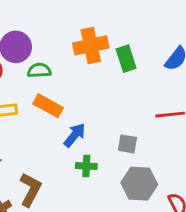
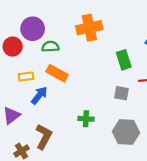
green rectangle: (126, 59) -> (124, 60), moved
blue arrow: (75, 135) -> (39, 95), moved
gray square: (127, 144) -> (122, 93), moved

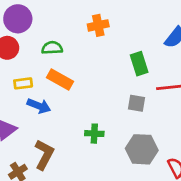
orange cross: (89, 28) -> (98, 25), size x0.7
purple circle: (33, 29) -> (18, 19), moved
blue arrow: (39, 95) -> (39, 106), turned 72

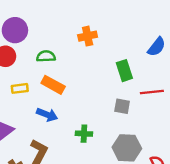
blue arrow: (39, 106) -> (47, 115), moved

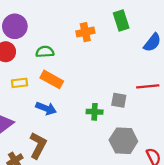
green rectangle: (124, 71) -> (121, 21), moved
green cross: (84, 134) -> (95, 112), moved

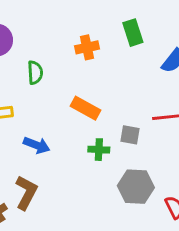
green semicircle: (45, 52) -> (35, 73), turned 90
orange rectangle: (52, 79) -> (86, 108), moved

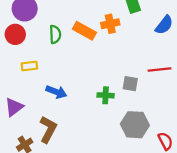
orange cross: (87, 47) -> (110, 24), moved
orange rectangle: (86, 108) -> (84, 31), moved

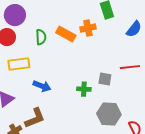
yellow rectangle: (29, 66) -> (19, 64), size x1.5
brown L-shape: (48, 129) -> (35, 118), turned 40

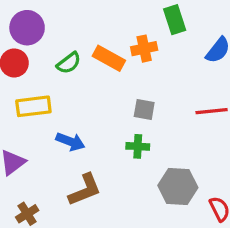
green semicircle: (41, 37) -> (69, 63), turned 56
gray square: (105, 79) -> (144, 109), moved
brown L-shape: (35, 118) -> (85, 190), moved

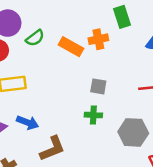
green semicircle: (69, 63) -> (35, 38), moved
blue arrow: (70, 142) -> (28, 122), moved
gray hexagon: (178, 186) -> (133, 132), moved

